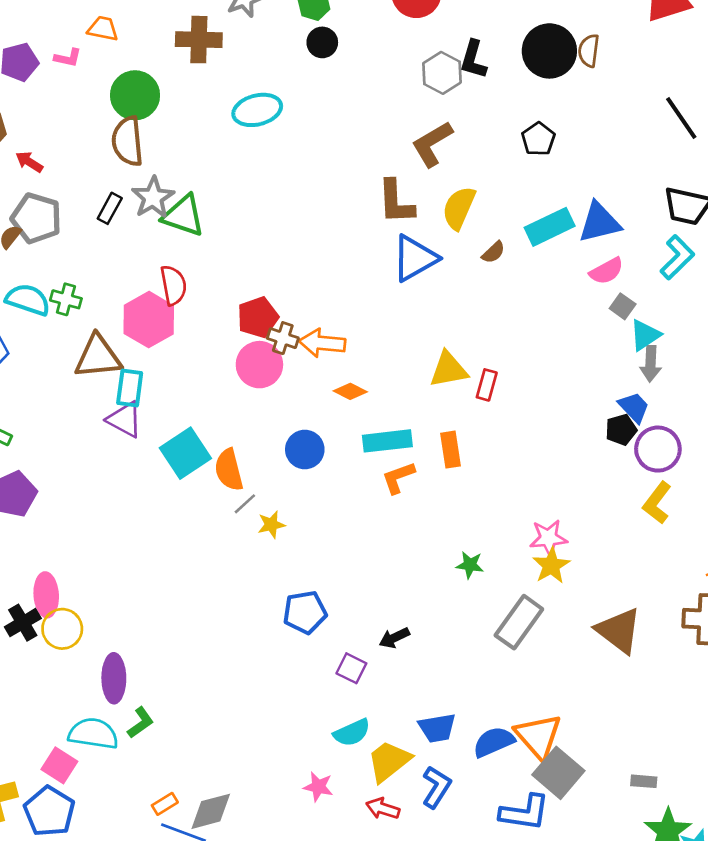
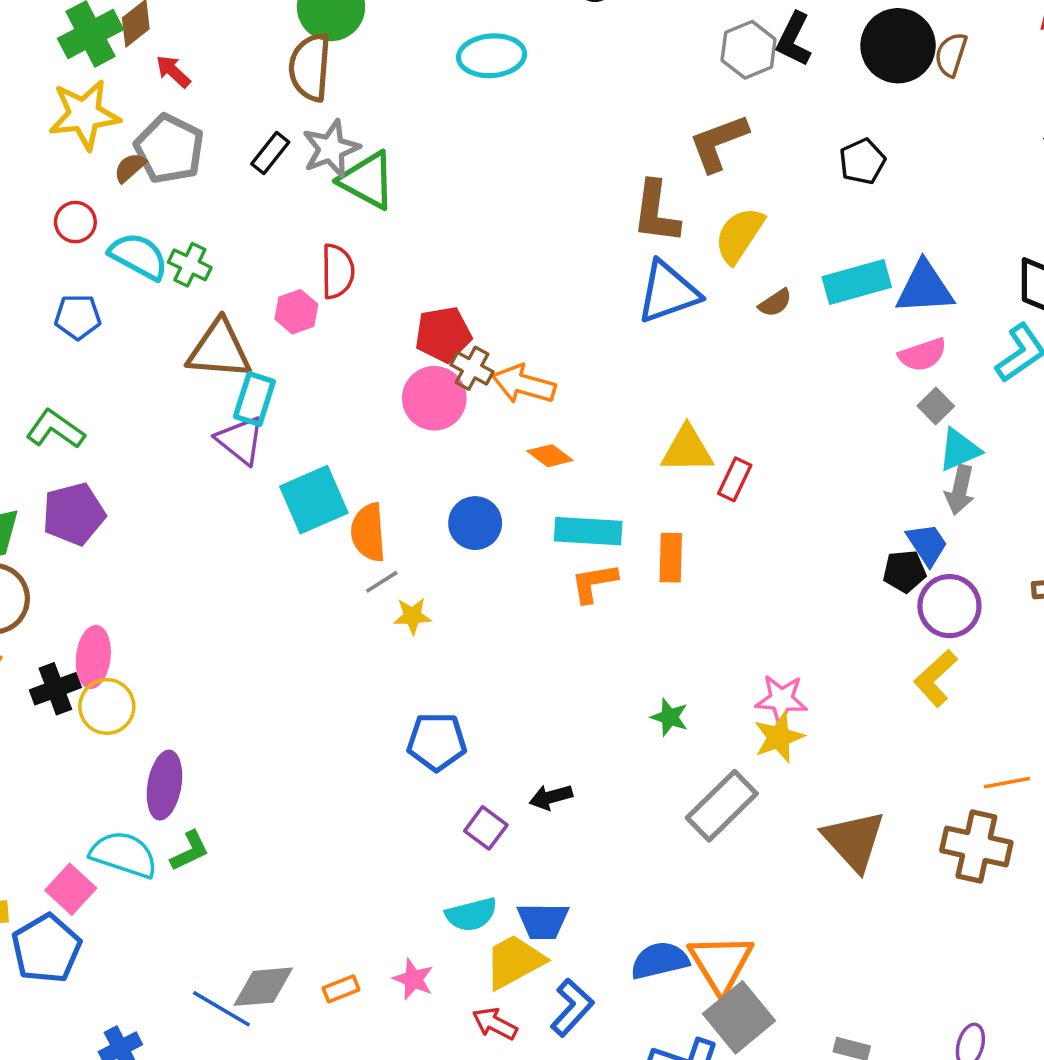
pink hexagon: (149, 320) -> (296, 312), size x0.6
blue trapezoid: (437, 728) -> (543, 921), moved
orange rectangle: (165, 804) -> (341, 989), moved

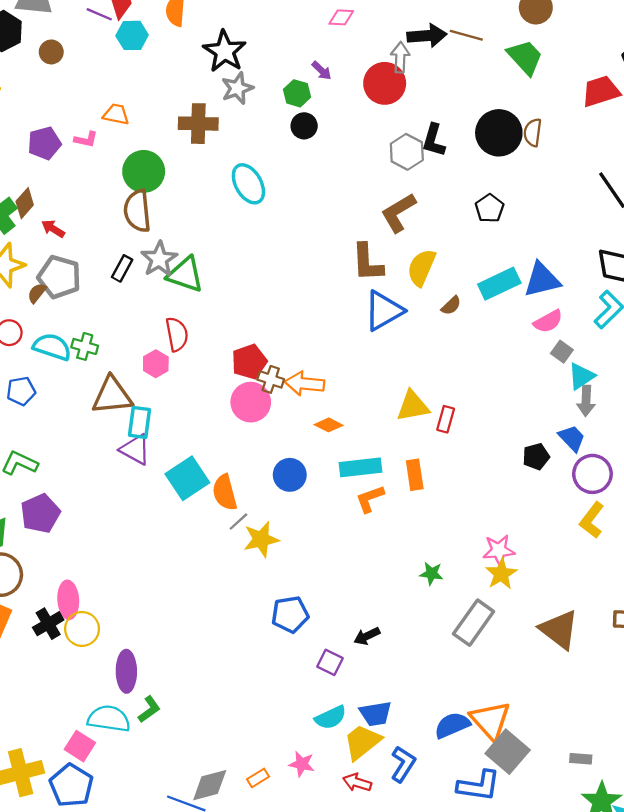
cyan ellipse: (492, 56) -> (248, 184), turned 75
black pentagon: (904, 571) -> (536, 457), moved
yellow star: (412, 616) -> (261, 539), size x1.5

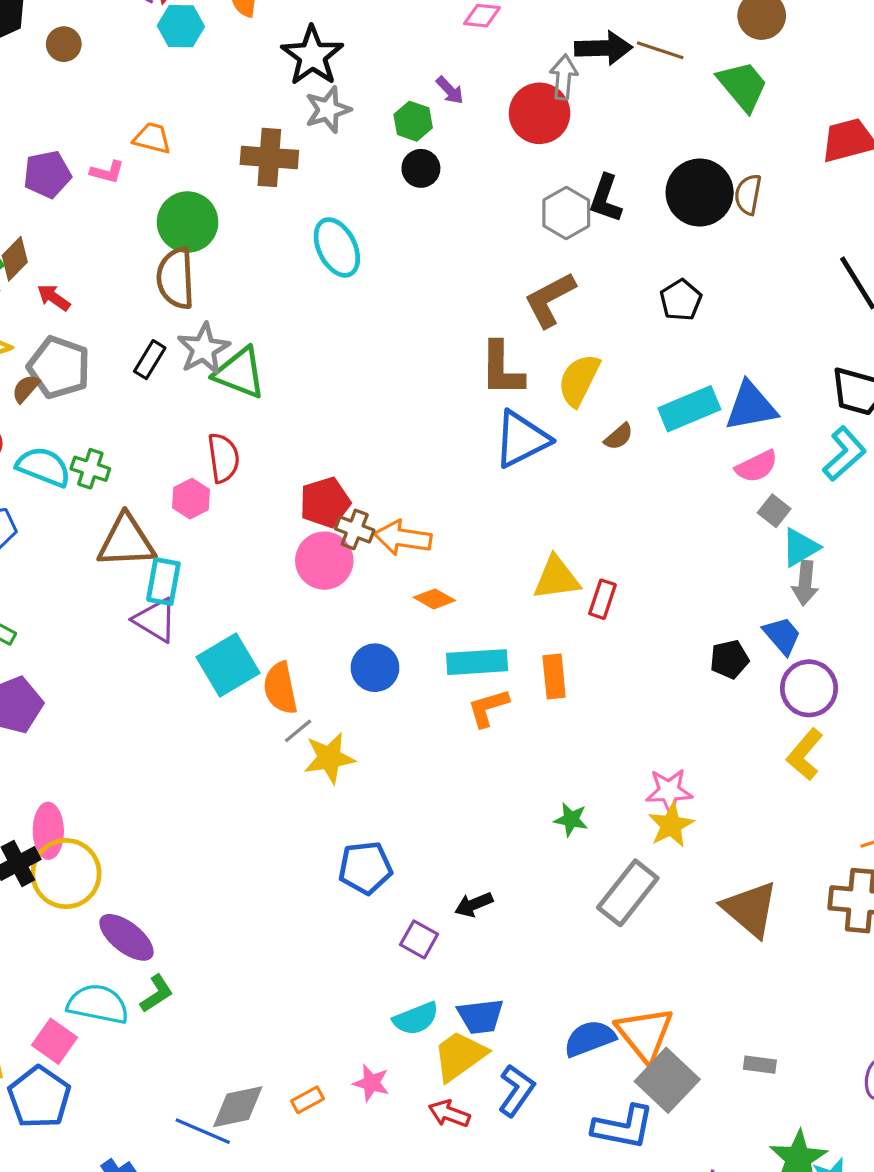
yellow circle: (82, 629) -> (66, 874), size x1.4
purple ellipse: (126, 671) -> (126, 937), turned -54
gray rectangle: (581, 759) -> (760, 1065), moved

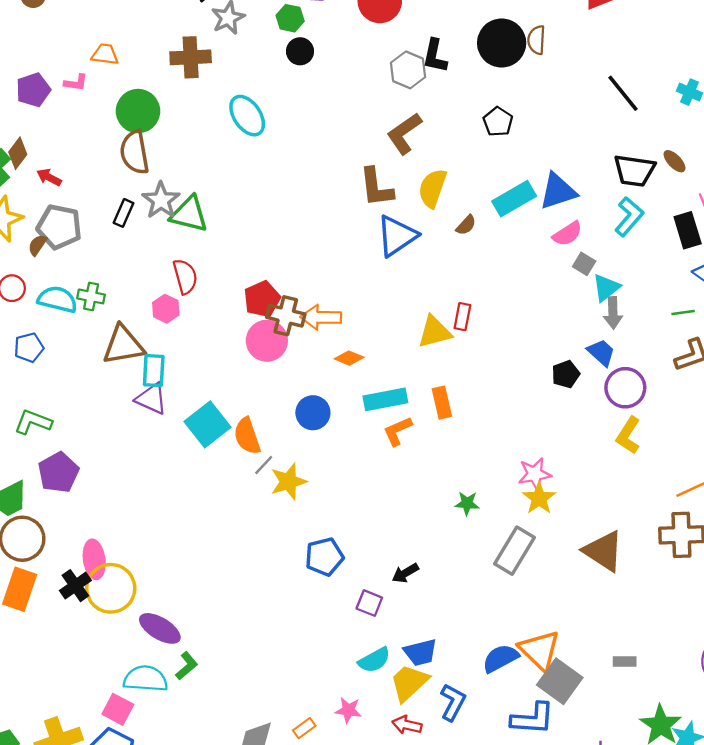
brown cross: (355, 529) -> (286, 316), size x1.4
red rectangle: (602, 599) -> (462, 317), moved

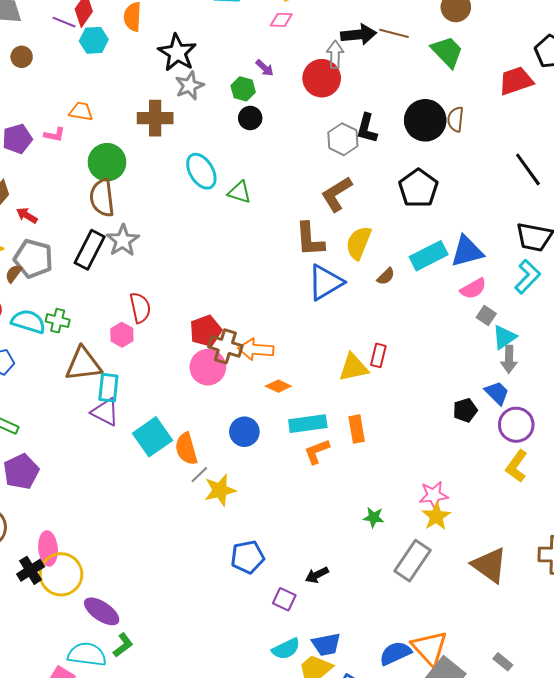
black pentagon: (498, 122) -> (418, 188), size x1.5
black rectangle: (124, 213) -> (90, 250), size x1.6
green triangle: (189, 214) -> (239, 192), moved, size x0.7
gray rectangle: (625, 661) -> (503, 662), turned 36

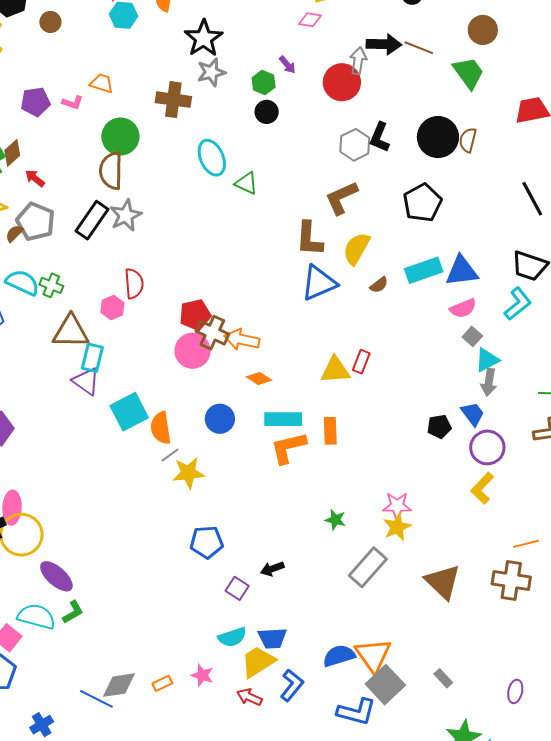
orange L-shape: (317, 452) -> (288, 448), size x1.4

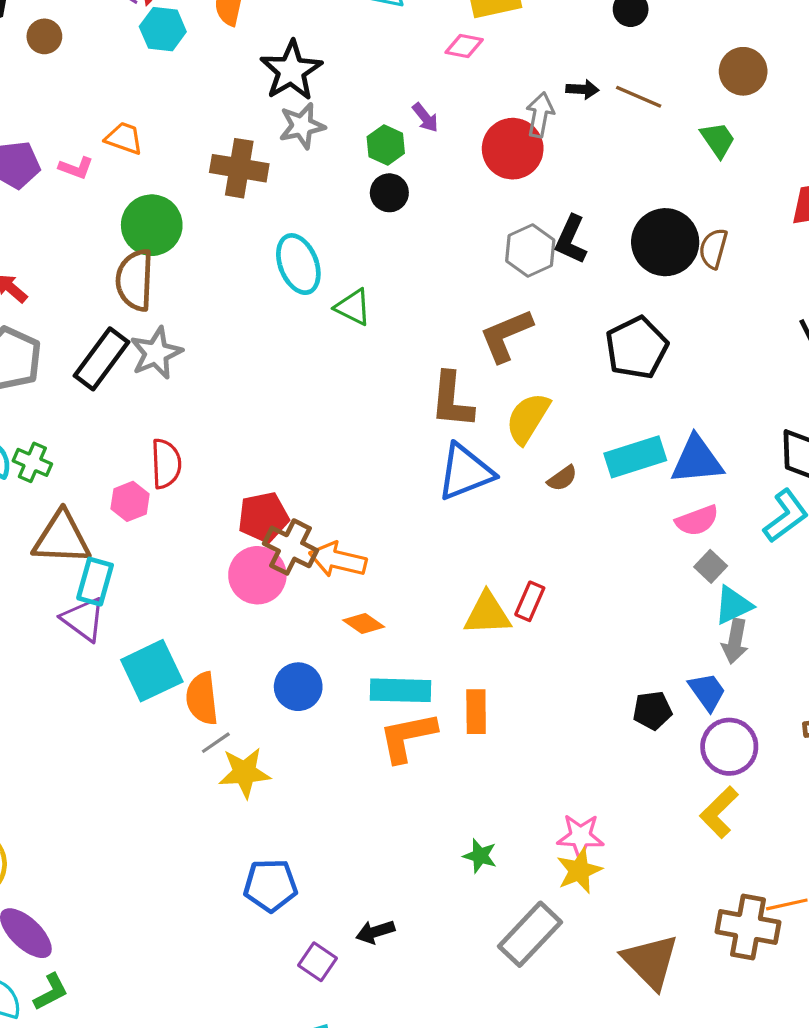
black arrow: (384, 44) -> (582, 89), size x0.6
green trapezoid: (468, 73) -> (718, 140), size x0.7
brown cross: (511, 581) -> (748, 927), moved

